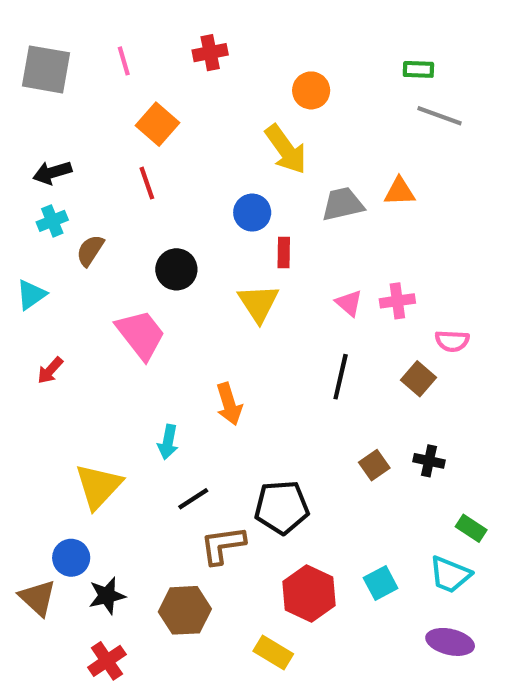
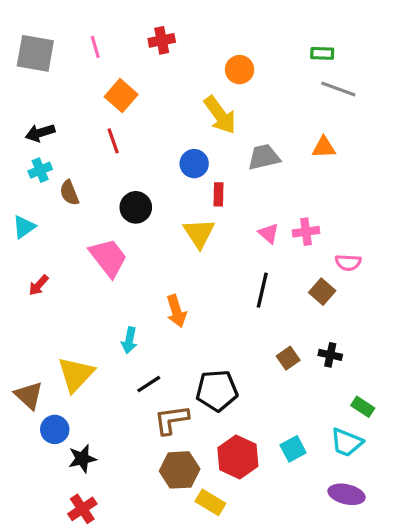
orange triangle: (400, 191) -> (324, 147), moved
brown semicircle: (90, 250) -> (69, 193), turned -55
brown triangle: (37, 598) -> (29, 395), moved
brown hexagon: (185, 610) -> (180, 470), moved

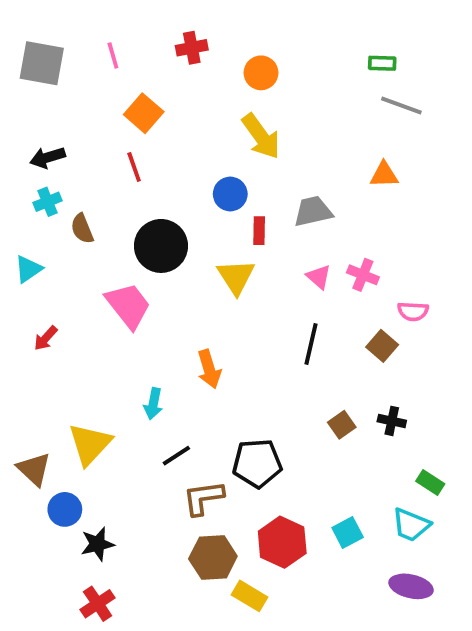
orange circle: (240, 70) -> (261, 73), moved
gray trapezoid: (264, 157) -> (313, 211), moved
black circle: (136, 207) -> (161, 246), size x1.4
pink cross: (306, 232) -> (363, 275), turned 30

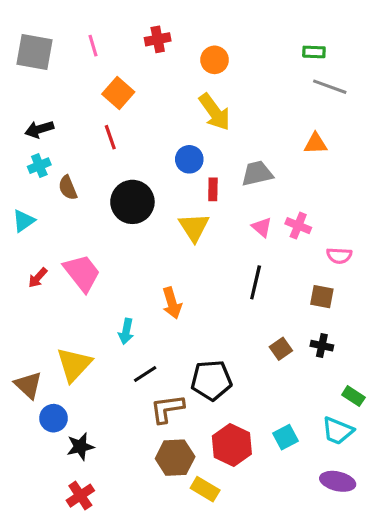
pink trapezoid: (128, 306) -> (82, 273), moved
brown square: (382, 346) -> (322, 297), moved, turned -30

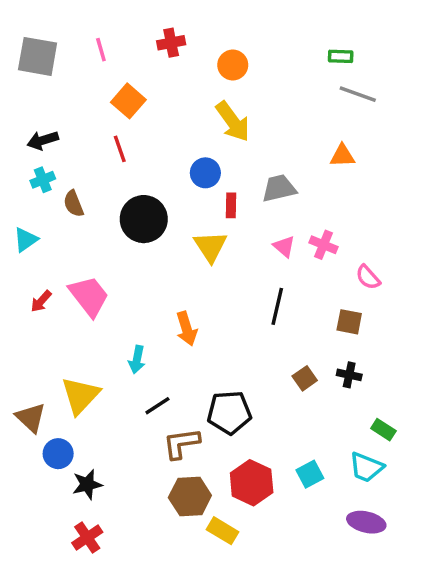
pink semicircle: (339, 256) -> (368, 277), turned 45

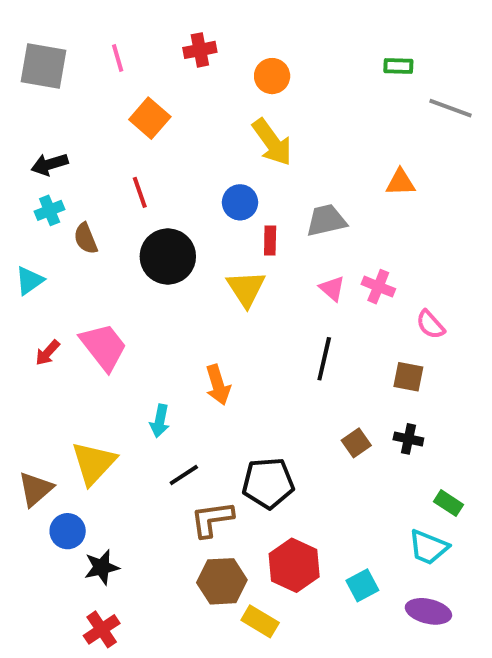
gray line: (358, 94) -> (451, 108), moved
red line: (120, 149) -> (140, 192), moved
brown triangle: (31, 418) -> (35, 489), turned 36
cyan square: (310, 474) -> (362, 585), moved

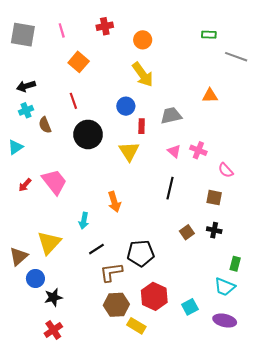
green rectangle: (449, 503) -> (235, 264), turned 72

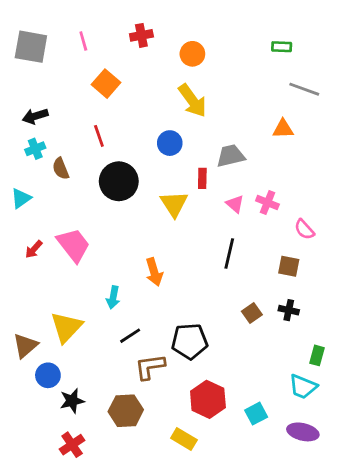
gray line: (236, 57) -> (304, 89), moved
red rectangle: (142, 126) -> (202, 178), moved
brown hexagon: (116, 305) -> (126, 411), moved

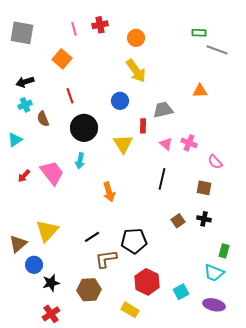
pink line: (83, 41) -> (74, 29), moved
orange square: (106, 84) -> (62, 59), moved
gray line: (304, 89) -> (217, 50), moved
cyan arrow: (113, 297) -> (80, 161), moved

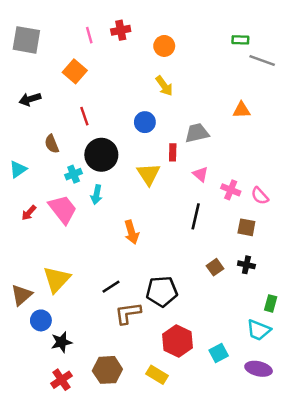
yellow arrow: (136, 71) -> (164, 86), size x0.7
cyan cross: (25, 105) -> (74, 174), moved
pink cross: (189, 143) -> (231, 190), moved
brown hexagon: (89, 290) -> (107, 370), moved

